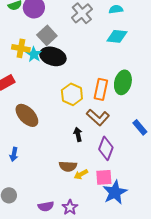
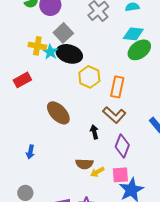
green ellipse: (123, 82) -> (139, 50), moved, turned 40
yellow hexagon: (72, 94) -> (89, 77), moved
brown ellipse: (27, 115) -> (58, 113), moved

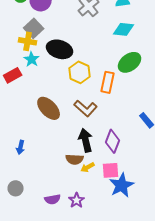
gray square: (63, 33) -> (34, 28), moved
green ellipse: (139, 50) -> (130, 62), moved
cyan star: (50, 52) -> (32, 59), moved
brown L-shape: (114, 115) -> (86, 108), moved
black arrow: (94, 132) -> (86, 140), moved, size x1.6

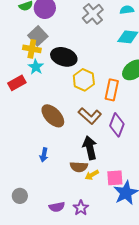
purple diamond: (113, 141) -> (117, 125), moved
blue arrow: (21, 147) -> (44, 155), moved

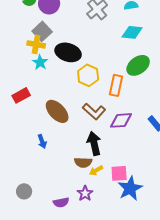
red rectangle: (17, 83) -> (21, 95), moved
purple diamond: (117, 125) -> (121, 120), turned 65
blue arrow: (44, 155) -> (42, 141), moved, turned -32
purple star: (81, 208) -> (85, 193), moved

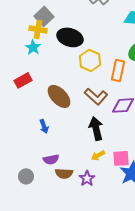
cyan star: (40, 62) -> (33, 47), moved
brown semicircle: (83, 162) -> (64, 173), moved
purple semicircle: (61, 202) -> (51, 159), moved

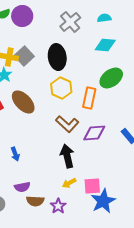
gray square: (44, 16) -> (24, 56), moved
black ellipse: (70, 37) -> (57, 57), moved, turned 65
brown ellipse: (59, 96) -> (23, 102), moved

